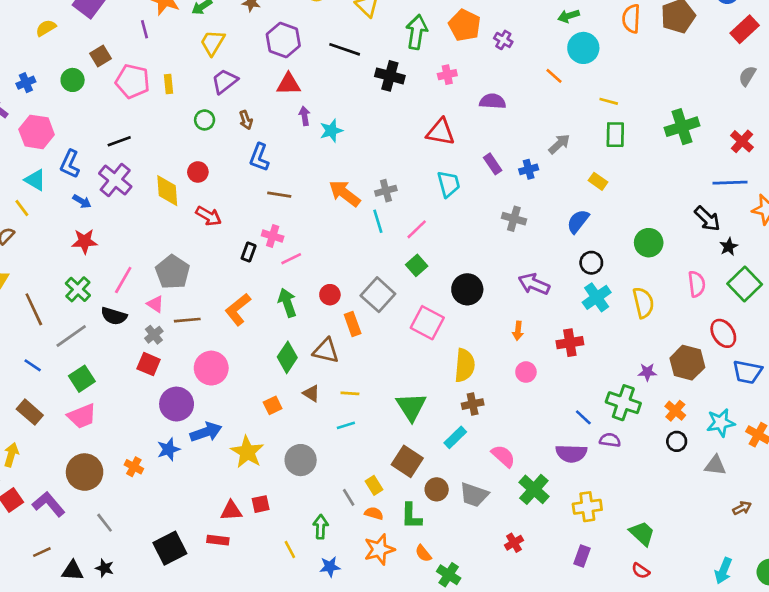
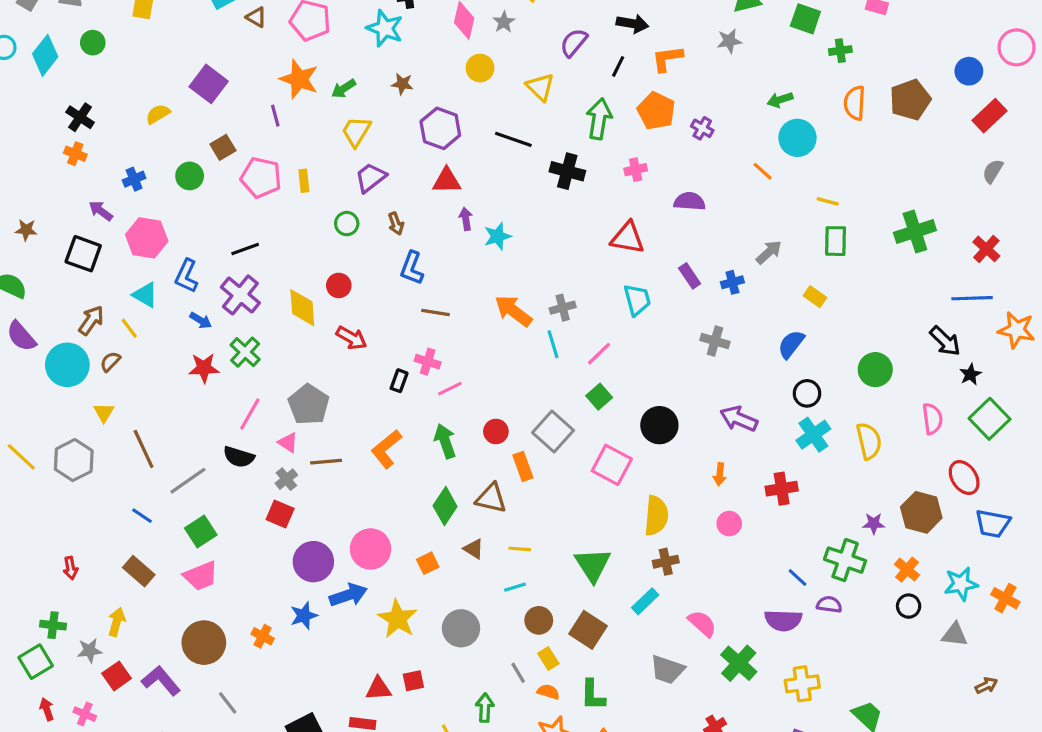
green cross: (78, 289) -> (245, 352), moved
pink circle: (211, 368) -> (371, 549), moved
brown circle: (437, 489) -> (539, 620), moved

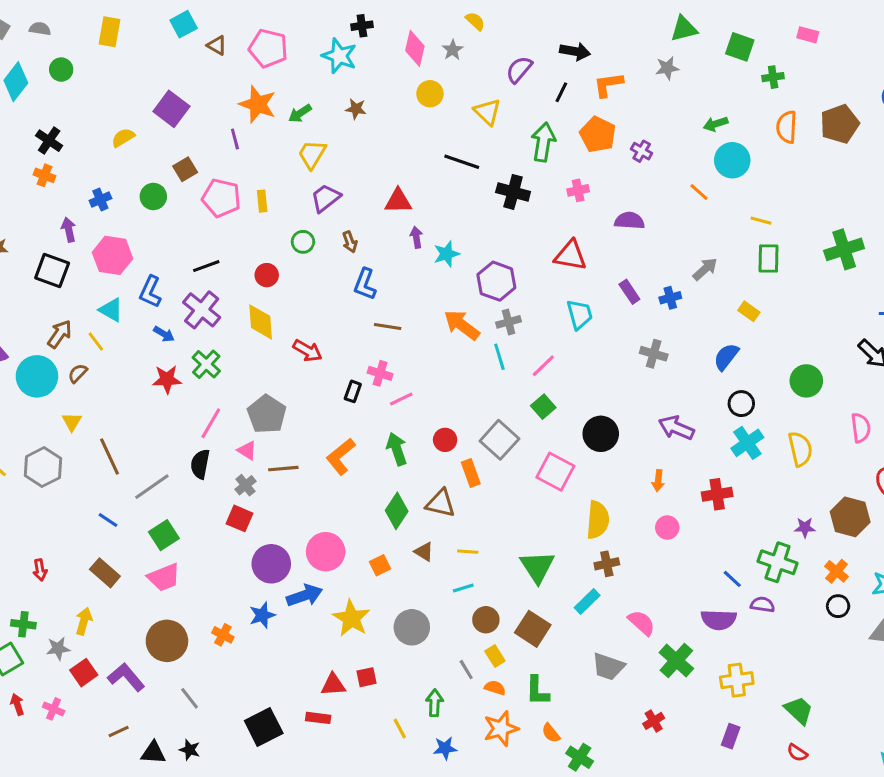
purple hexagon: (440, 128) -> (496, 281), moved
purple arrow: (101, 211) -> (69, 230), turned 40
red circle: (339, 285) -> (267, 275), moved
black semicircle: (239, 457) -> (200, 464), turned 84

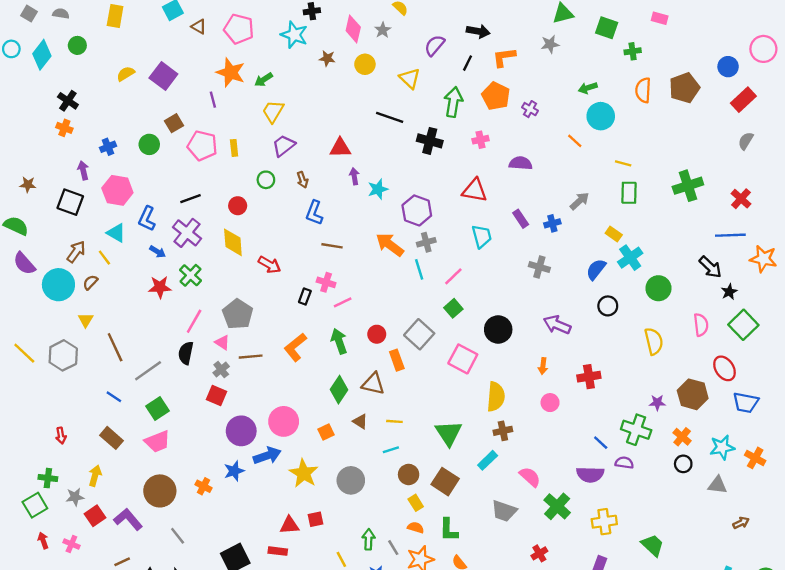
brown star: (356, 109) -> (327, 58), moved
yellow semicircle: (123, 138) -> (126, 74), moved
cyan cross: (747, 443) -> (630, 258), moved
gray line: (466, 670) -> (393, 548), moved

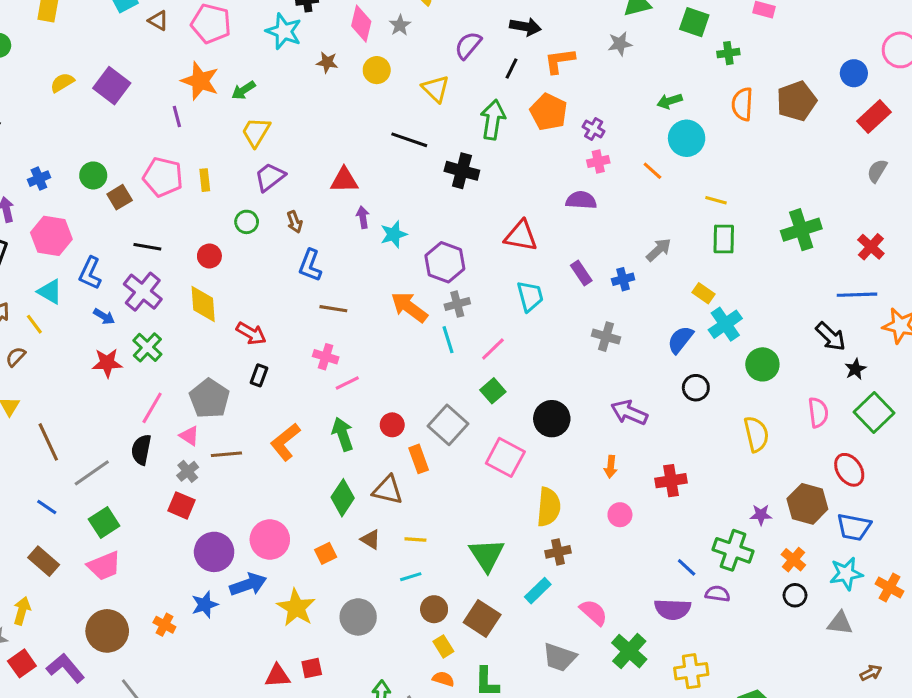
brown square: (174, 123) -> (120, 197), moved
pink cross: (480, 140) -> (598, 162), moved
black line: (191, 199) -> (147, 247), turned 30
black rectangle: (305, 296) -> (259, 375), moved
blue trapezoid: (746, 403) -> (854, 527), moved

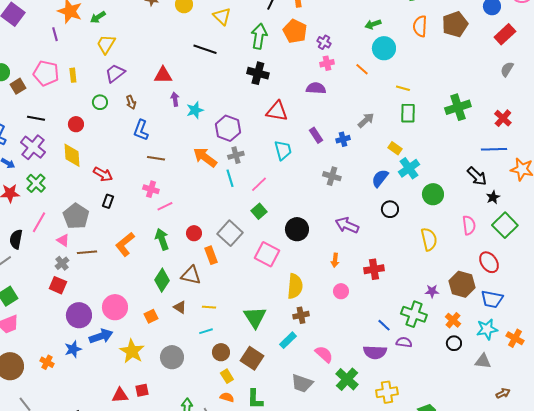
black cross: (462, 171) -> (258, 73), moved
black semicircle: (141, 450) -> (16, 239), moved

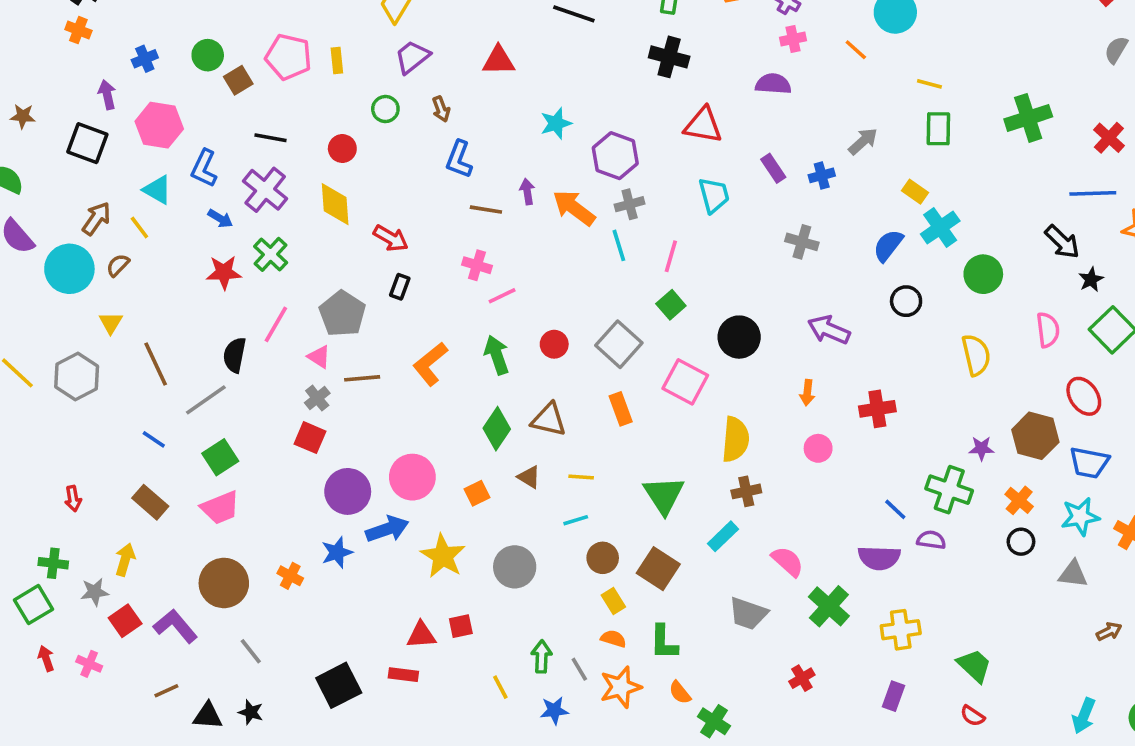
purple arrow: (175, 99) -> (527, 192), moved
pink line: (259, 184) -> (671, 256), turned -30
orange rectangle: (211, 255) -> (621, 409), moved

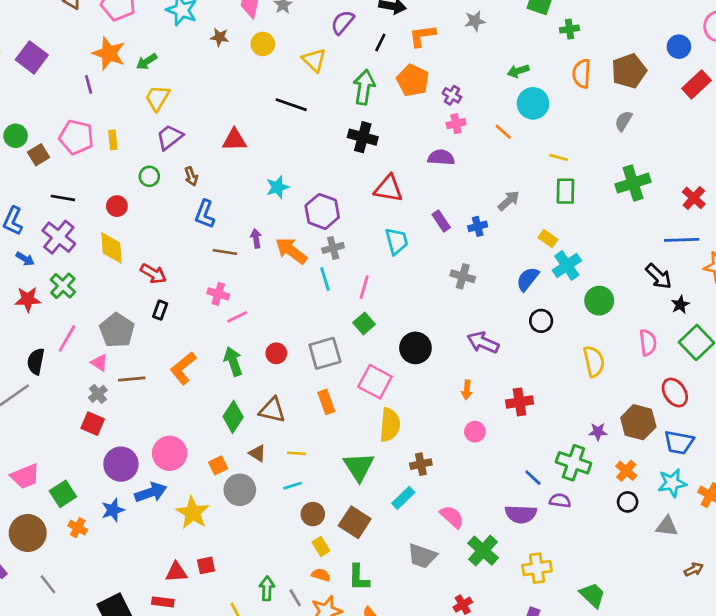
gray semicircle: (1116, 50) -> (624, 121), moved
gray square: (619, 344) -> (325, 353), turned 32
yellow semicircle: (736, 439) -> (390, 425), moved
green square: (220, 457) -> (63, 494), moved
gray circle: (515, 567) -> (240, 490), moved

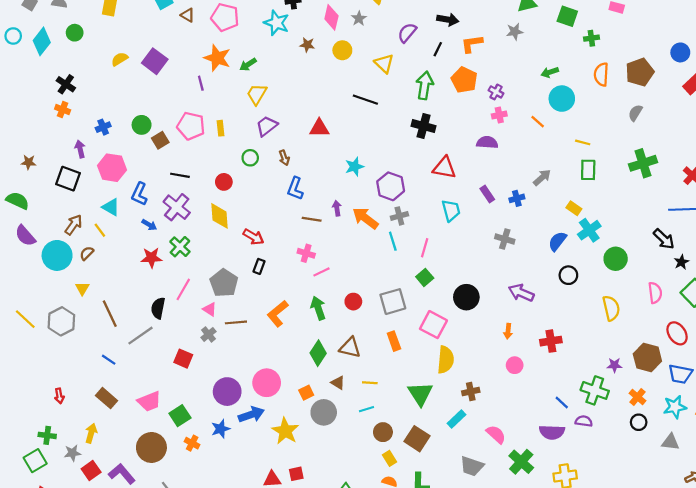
red square: (93, 424) -> (183, 359), moved

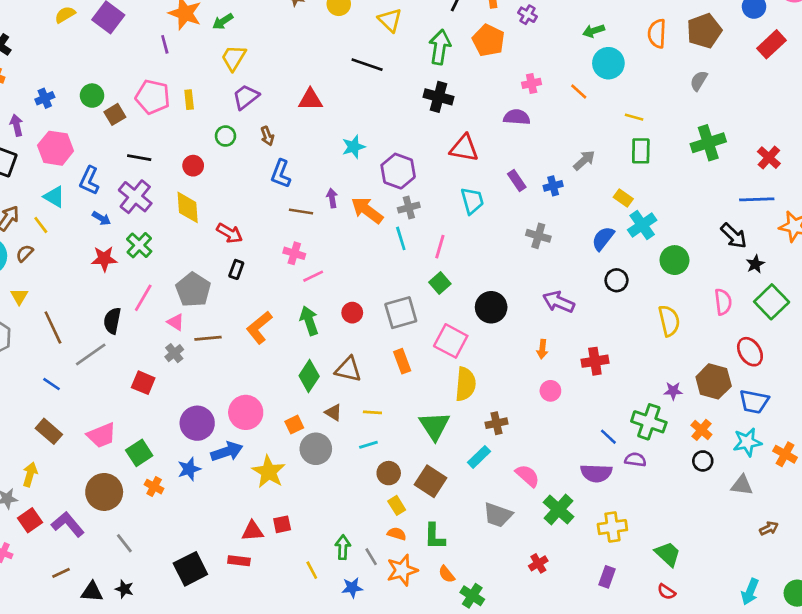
purple cross: (496, 92) -> (528, 15), moved

